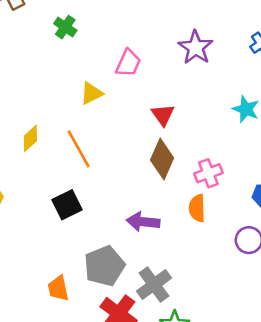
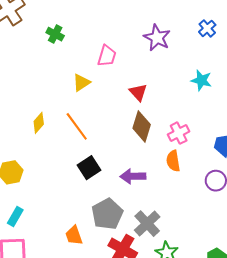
black square: (67, 205) -> (89, 168), moved

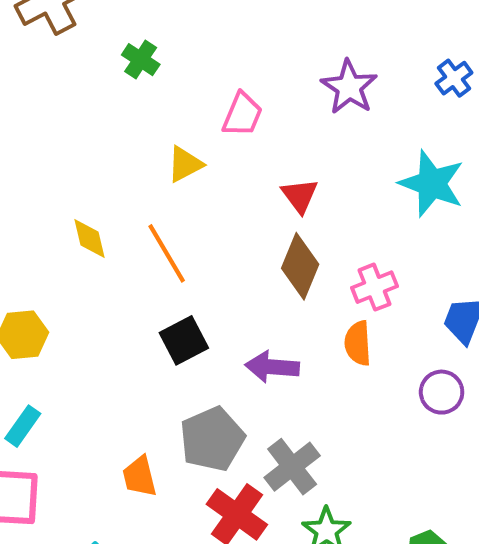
cyan star: (201, 80) -> (432, 184), size x1.5
yellow diamond: (39, 123) -> (89, 238), turned -60

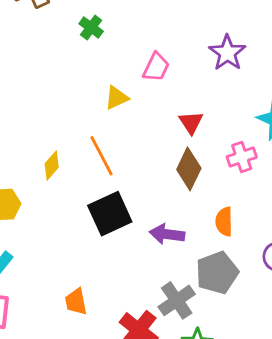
yellow diamond: (89, 238) -> (52, 165), moved, turned 52
pink cross: (374, 287) -> (242, 157), moved
black square: (184, 340) -> (110, 214), size x1.4
gray pentagon: (212, 439) -> (217, 273), moved

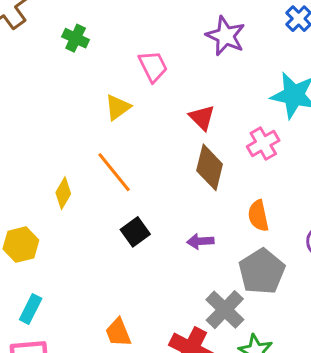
pink trapezoid: (156, 67) -> (153, 66), turned -40
black square: (110, 214) -> (135, 232), size x0.6
purple arrow: (167, 234) -> (200, 241), size x0.7

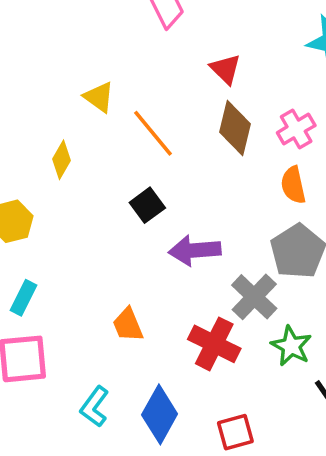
yellow triangle: (118, 107) -> (99, 97), moved, turned -48
pink cross: (263, 143) -> (296, 129), moved
orange line: (114, 172) -> (153, 133), moved
purple arrow: (200, 241) -> (195, 250), moved, size x1.6

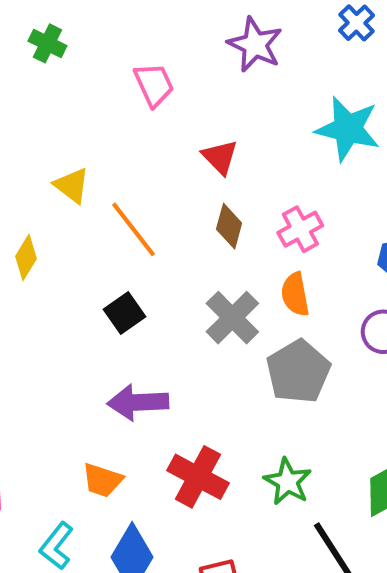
brown diamond: (235, 128) -> (229, 226), size x0.7
purple arrow: (195, 250) -> (138, 402), moved
gray cross: (254, 297) -> (232, 318), moved
orange trapezoid: (128, 325) -> (102, 480), moved, turned -51

